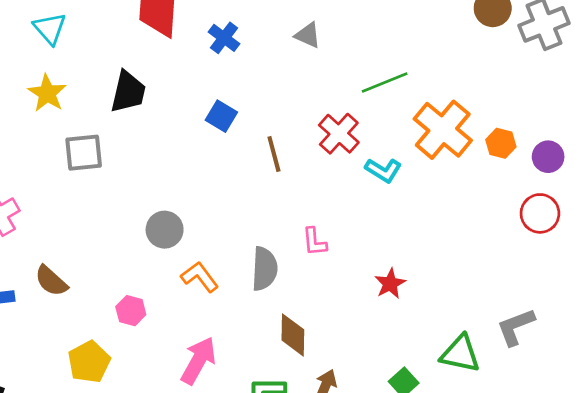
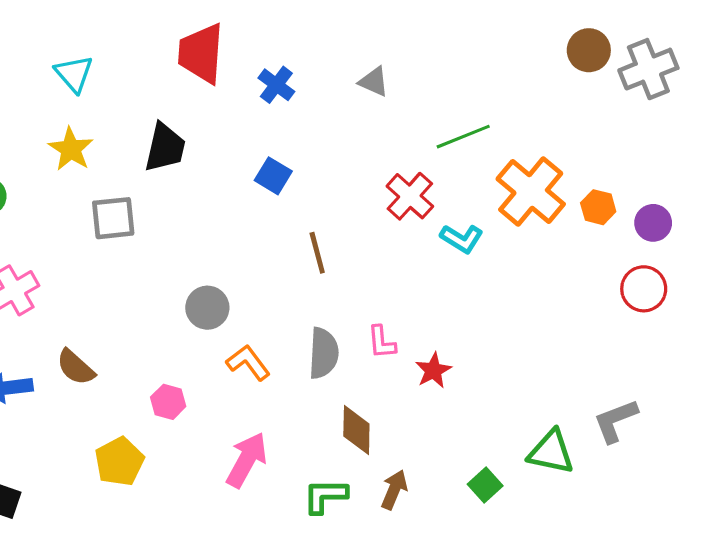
brown line: (274, 154) -> (317, 253), moved
pink L-shape: (314, 242) -> (382, 342), moved
red star: (390, 284) -> (433, 370), moved

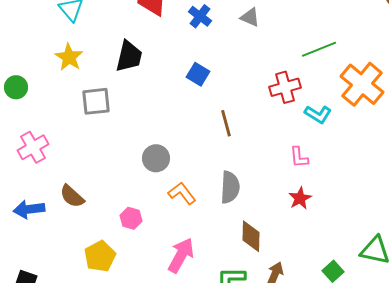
gray triangle: (374, 82) -> (250, 17), moved
red cross: (410, 196) -> (285, 87), turned 32
pink L-shape: (382, 342) -> (299, 157), moved

